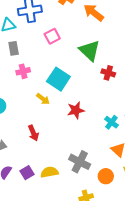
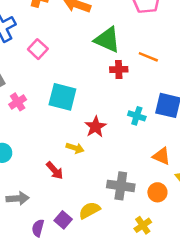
green triangle: (90, 51) -> (107, 40), moved
yellow arrow: (43, 99) -> (75, 148), moved
cyan cross: (111, 122) -> (137, 116), moved

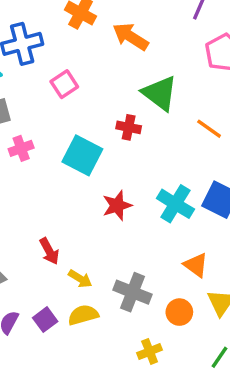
red cross: (119, 69) -> (129, 127), moved
cyan cross: (137, 116) -> (175, 204), size x1.5
yellow arrow: (75, 148) -> (80, 279), moved

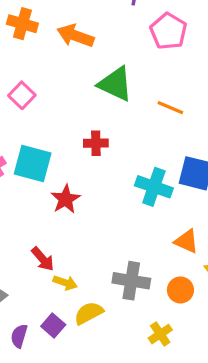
red cross: (129, 127) -> (96, 143), moved
cyan square: (82, 155) -> (33, 163), moved
red star: (117, 206) -> (66, 199), moved
yellow arrow: (80, 279) -> (65, 283), moved

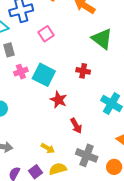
red star: (66, 199) -> (58, 100), turned -30
red arrow: (43, 259) -> (76, 126), moved

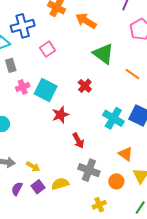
red cross: (83, 71) -> (85, 86), turned 32
red star: (58, 100) -> (60, 115), turned 30
yellow arrow: (48, 148) -> (33, 166), moved

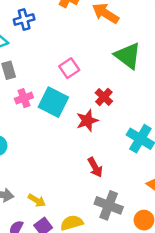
blue cross: (23, 26) -> (24, 19), size x0.7
pink square: (48, 49) -> (69, 68), moved
red star: (60, 115) -> (87, 121), moved

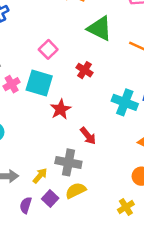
red star: (87, 121) -> (61, 109), moved
yellow arrow: (37, 200) -> (40, 176), turned -70
gray cross: (109, 205) -> (68, 162), moved

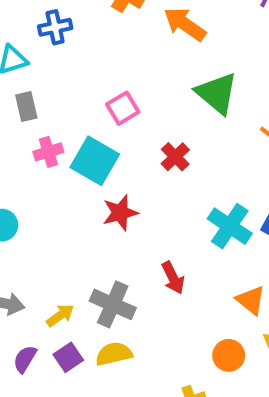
red arrow: (88, 136) -> (173, 278), moved

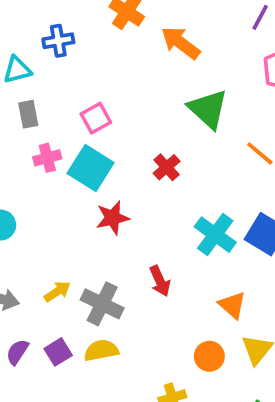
pink square: (123, 108) -> (96, 118), moved
yellow arrow: (60, 315) -> (57, 292), moved

